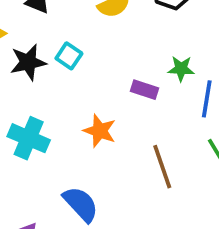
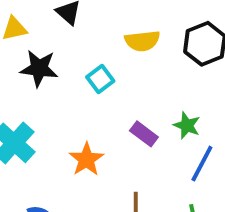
cyan square: (69, 56) -> (100, 79), moved

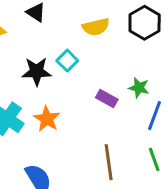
black star: (39, 68) -> (37, 71), moved
orange star: (86, 159) -> (47, 119), moved

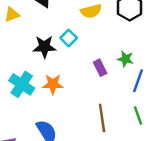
purple rectangle: (107, 99) -> (100, 68), turned 35
orange star: (47, 119) -> (53, 84), turned -30

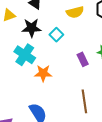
black star: (44, 47) -> (32, 28), moved
cyan cross: (22, 84) -> (25, 55), moved

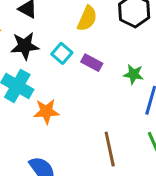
yellow semicircle: (75, 12) -> (87, 18), turned -48
purple rectangle: (83, 59) -> (92, 63), moved, turned -32

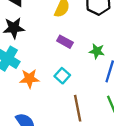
cyan square: (62, 53) -> (62, 76), moved

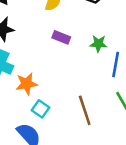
cyan square: (62, 76) -> (41, 109), moved

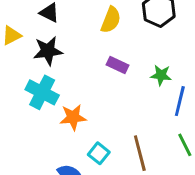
cyan square: (41, 109) -> (99, 153), moved

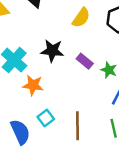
black star: (48, 51) -> (52, 51), moved
purple rectangle: (118, 65) -> (85, 61), moved

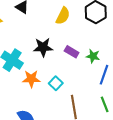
cyan square: (46, 118) -> (56, 83), moved

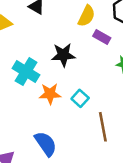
purple rectangle: (72, 52) -> (102, 37), moved

